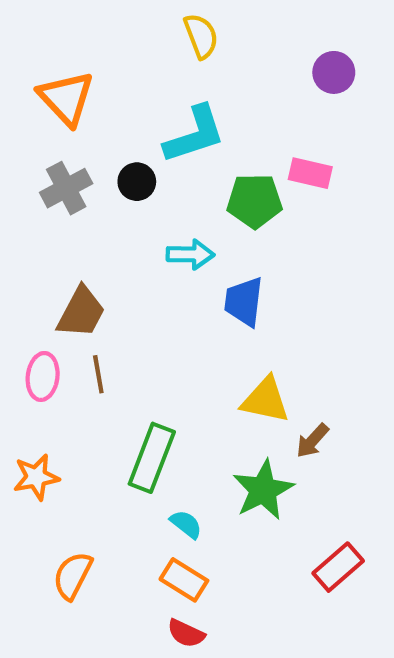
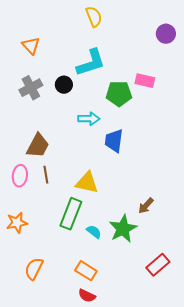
purple circle: (334, 72) -> (166, 34), moved
orange triangle: (66, 98) -> (31, 46), size x0.7
yellow triangle: (265, 400) -> (87, 183), moved
cyan semicircle: (186, 524) -> (94, 232), moved

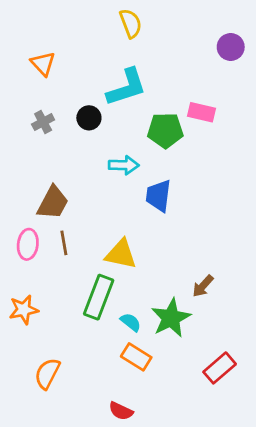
gray cross: (31, 88) -> (43, 122), size x0.7
orange rectangle: (86, 271) -> (136, 357), moved

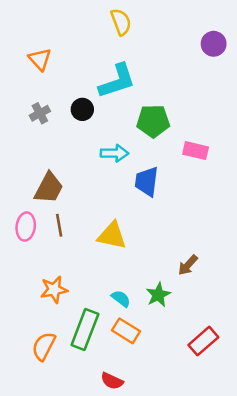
pink rectangle: (201, 112) -> (196, 151), moved
green rectangle: (99, 297) -> (85, 330), moved
orange star: (24, 310) -> (54, 290), moved
green star: (171, 318) -> (158, 295), size x0.7

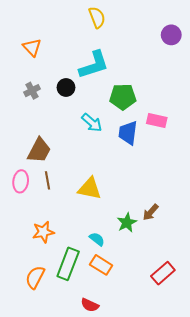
cyan arrow: (114, 153) -> (92, 123), turned 40
blue trapezoid: (147, 181) -> (128, 133), moved
green star: (158, 295) -> (127, 223), moved

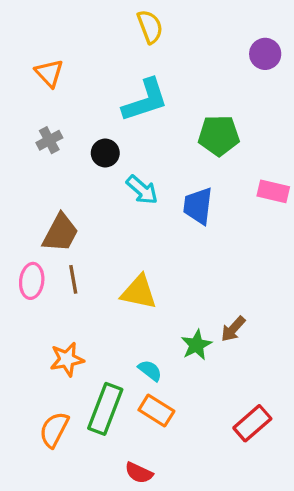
black circle: (66, 88) -> (105, 153), moved
green pentagon: (123, 97) -> (219, 135), moved
pink rectangle: (157, 121) -> (273, 191), moved

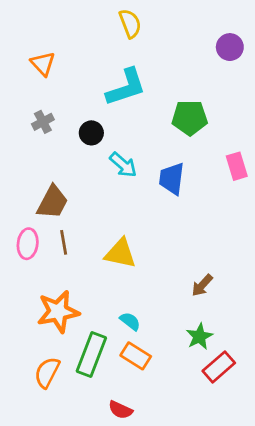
pink rectangle: (273, 191) -> (237, 166), turned 60
green star: (196, 345) -> (199, 336), moved
orange star: (67, 359) -> (58, 312), size x1.4

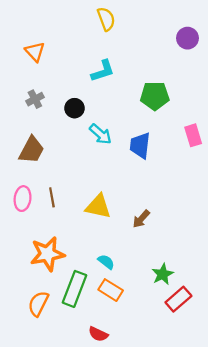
cyan L-shape: (126, 87) -> (103, 71), size x0.7
brown trapezoid: (53, 202) -> (32, 150), moved
brown arrow: (202, 285) -> (141, 219), moved

